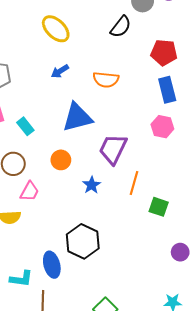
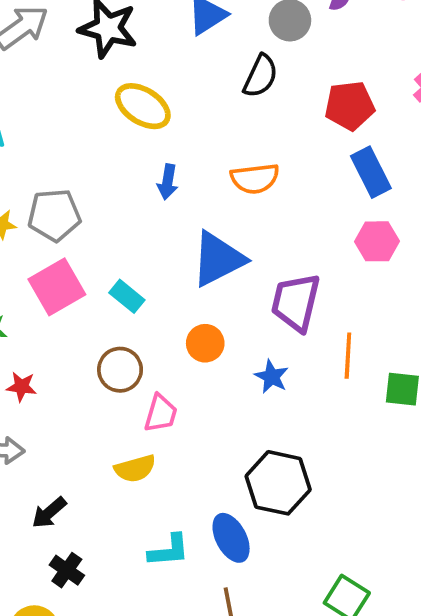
blue arrow: (60, 71) -> (168, 182), turned -36
cyan L-shape: (21, 279) -> (169, 551), moved

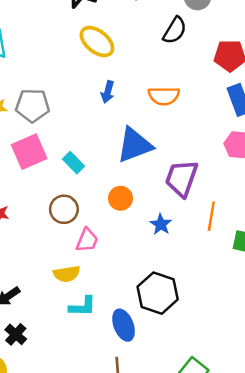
cyan L-shape: (169, 551) -> (82, 307), moved

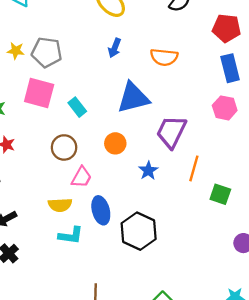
pink square: (29, 152) -> (39, 93), turned 32
blue ellipse: (124, 325) -> (101, 210), moved

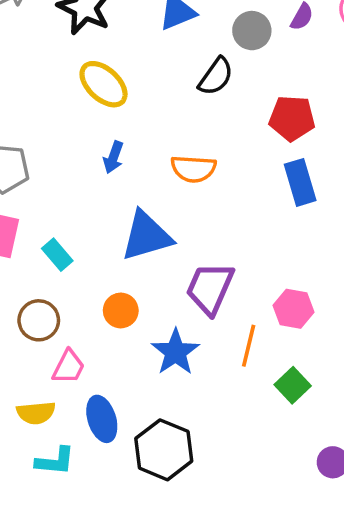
pink hexagon: (225, 108) -> (293, 309), moved
blue star: (148, 171) -> (175, 352), size x1.5
green square: (220, 194) -> (293, 385), turned 30

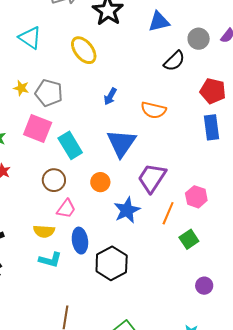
yellow ellipse: (104, 84) -> (84, 50), moved
blue triangle: (146, 236) -> (121, 143), turned -48
cyan rectangle: (57, 255) -> (70, 145), size x1.5

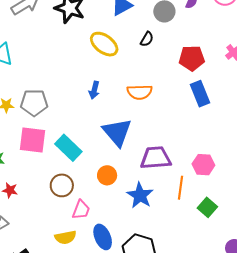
yellow ellipse: (84, 50) -> (104, 44), moved
black semicircle: (174, 61) -> (147, 39), size x0.7
purple trapezoid: (152, 178) -> (156, 158), turned 68

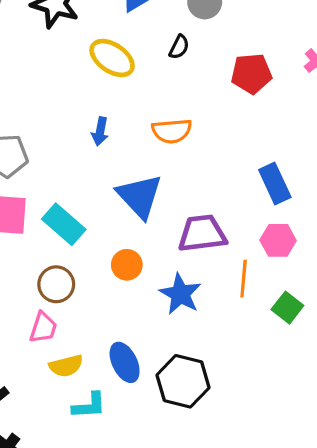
blue rectangle: (200, 94) -> (275, 183), moved
pink trapezoid: (81, 210) -> (43, 328), moved

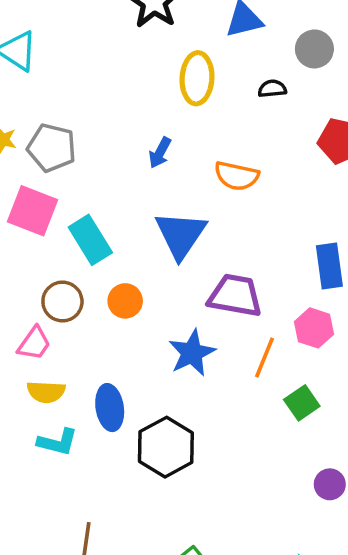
black semicircle: (179, 47) -> (272, 89), turned -140
yellow ellipse: (112, 58) -> (197, 78), turned 42
orange circle: (127, 265) -> (125, 301), moved

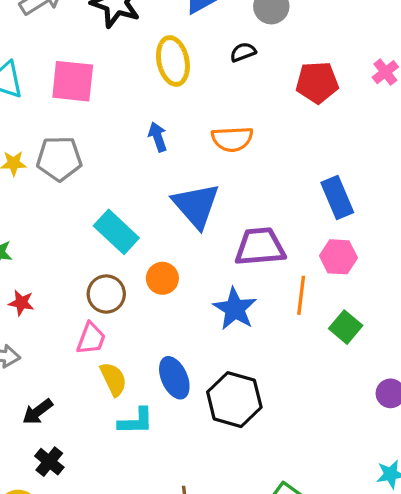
blue arrow: (160, 153) -> (158, 137), turned 148
pink square: (32, 211) -> (73, 81), moved
yellow semicircle: (46, 392) -> (113, 379), turned -104

